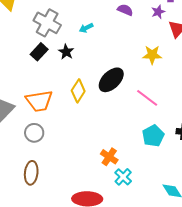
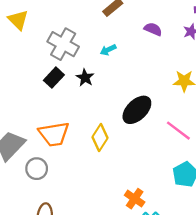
yellow diamond: (78, 91) -> (100, 138), moved
gray circle: (34, 133) -> (37, 169), moved

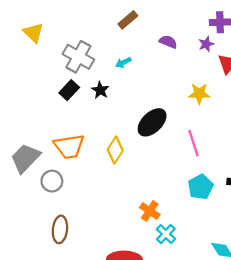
pink line: (178, 131) -> (194, 143), turned 35

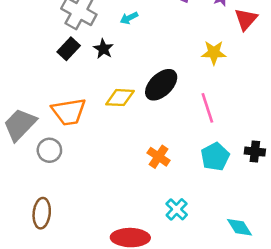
yellow diamond: (115, 150) -> (120, 98), moved, turned 60
orange cross: (150, 211) -> (159, 157), moved
brown ellipse: (60, 229) -> (42, 213), moved

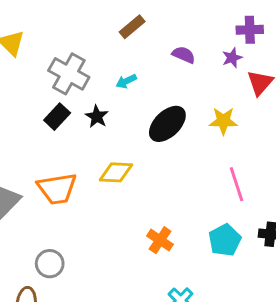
black ellipse: (161, 85) -> (167, 124), moved
pink line: (207, 108) -> (237, 184), moved
gray circle: (49, 150) -> (50, 264), moved

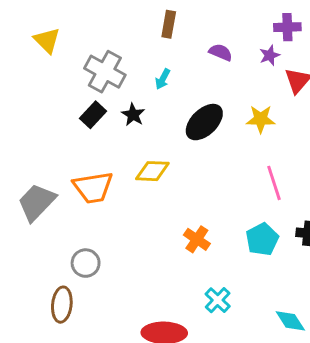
brown rectangle: (132, 27) -> (169, 24), turned -40
cyan arrow: (126, 81) -> (163, 79), turned -36

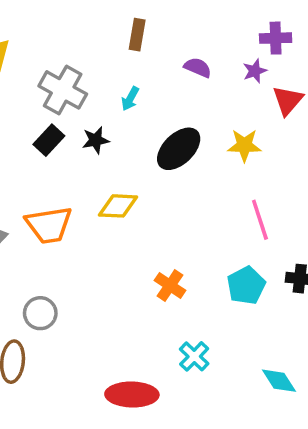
black star: (133, 115) -> (96, 140), turned 30

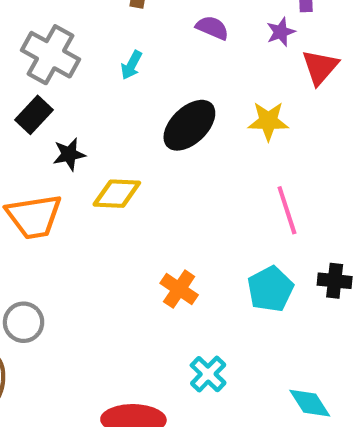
black star: (96, 140) -> (69, 154), moved

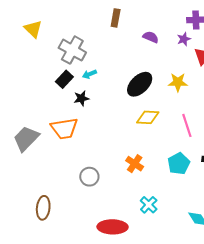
cyan arrow: (131, 65) -> (89, 74), moved, turned 40
yellow diamond: (117, 194) -> (148, 117), moved
gray circle: (24, 322) -> (89, 177), moved

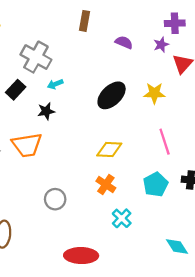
black rectangle: (64, 79) -> (16, 90), moved
yellow diamond: (148, 117) -> (109, 150), moved
cyan cross: (149, 205) -> (122, 218), moved

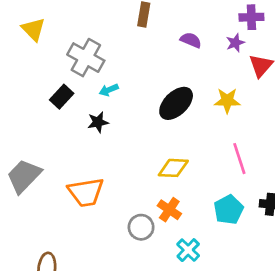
orange trapezoid: (27, 145) -> (86, 192), moved
gray circle: (55, 199) -> (141, 227), moved

